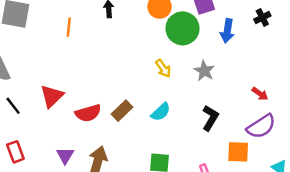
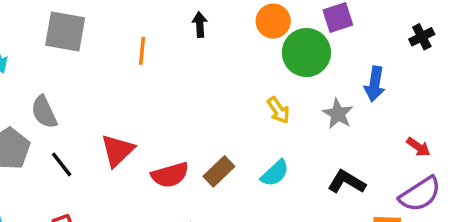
blue arrow: (227, 31) -> (375, 84), moved
black L-shape: (210, 118) -> (347, 182), turned -90

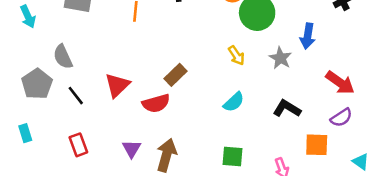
red arrow: (418, 147) -> (340, 83), size x1.6
brown rectangle: (219, 171) -> (176, 75), moved
purple semicircle: (420, 194) -> (341, 118), size x0.7

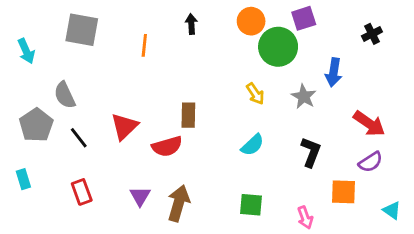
brown rectangle: (176, 75) -> (188, 115), turned -45
black L-shape: (287, 109) -> (311, 152), turned 80

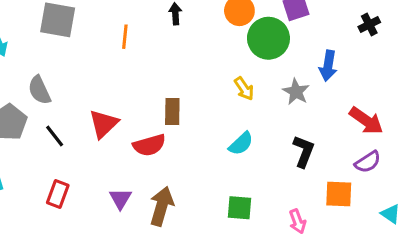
red rectangle: (82, 192) -> (58, 194), turned 40

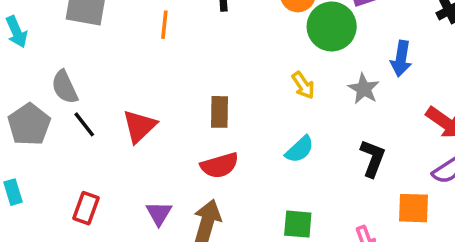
black line: (55, 136) -> (84, 124), moved
red semicircle: (149, 145) -> (219, 165), moved

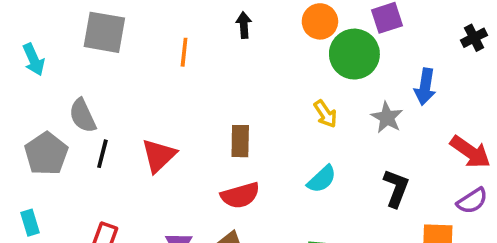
black line: (84, 124) -> (102, 154), turned 52

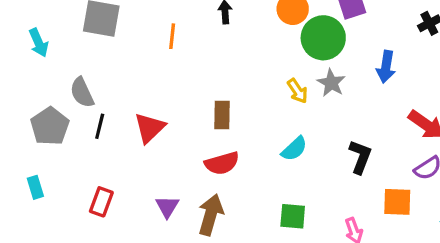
gray star: (387, 117) -> (331, 83), moved

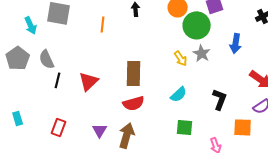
cyan arrow: (39, 43) -> (31, 25), moved
brown rectangle: (222, 115) -> (134, 73), size x1.4
gray pentagon: (50, 126) -> (18, 58), moved
green square: (293, 216) -> (185, 127), moved

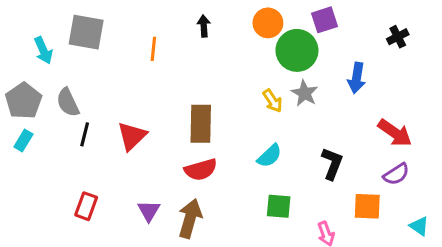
cyan rectangle: (18, 118) -> (23, 141), moved, turned 48

